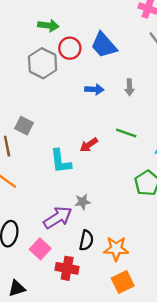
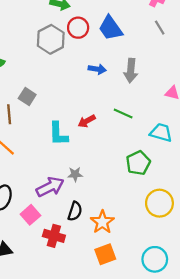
gray arrow: (130, 87) -> (131, 71), size x1.5
orange star: (116, 249) -> (102, 222), turned 30

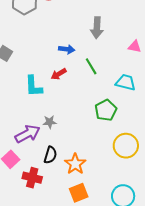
blue arrow: (97, 69) -> (67, 49), moved
green line: (123, 113) -> (91, 66), turned 36

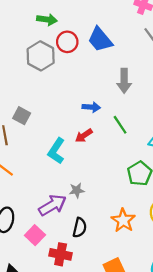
cyan L-shape: (34, 86) -> (56, 151), turned 40
orange star: (75, 164) -> (123, 220), moved

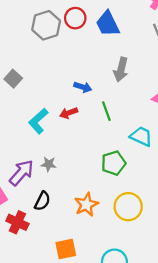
purple arrow: (52, 205) -> (22, 173), turned -32

